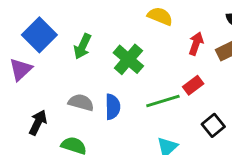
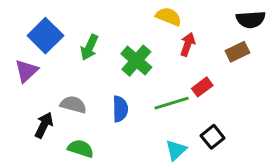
red arrow: (196, 44) -> (188, 44), moved
gray semicircle: (81, 102) -> (73, 105), moved
black square: (213, 125) -> (213, 137), moved

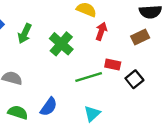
red rectangle: (202, 87) -> (113, 64), turned 49
blue semicircle: (120, 109) -> (49, 107), moved, turned 36
black square: (213, 137) -> (134, 79), moved

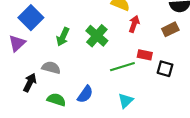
green arrow: (25, 34) -> (63, 37), moved
black square: (134, 79) -> (165, 69), turned -35

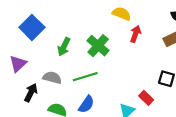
purple triangle: (17, 43) -> (18, 64), moved
red rectangle: (145, 55) -> (146, 98), moved, turned 32
green line: (122, 67) -> (85, 77), moved

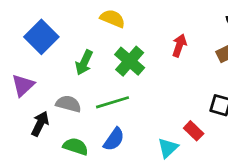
yellow semicircle: (122, 14) -> (113, 18), moved

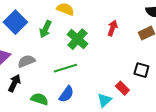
green arrow: (84, 63) -> (45, 29), moved
gray semicircle: (68, 104) -> (26, 61), moved, turned -36

